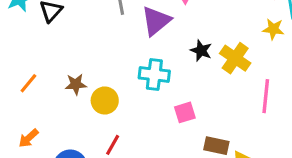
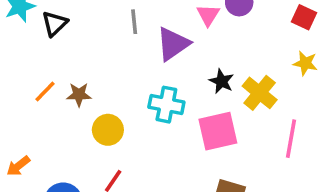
orange line: (28, 83) -> (45, 92), moved
brown star: (76, 84) -> (79, 95), moved
pink square: (185, 112) -> (218, 131), moved, size x1.6

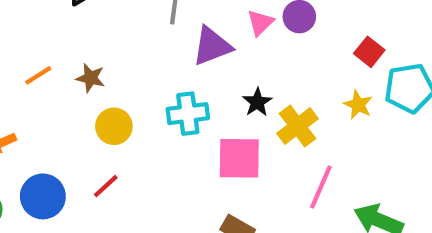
orange line: (45, 92) -> (38, 75), moved
cyan cross: (166, 105) -> (188, 114), turned -32

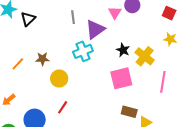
cyan cross: (188, 114) -> (83, 51), moved

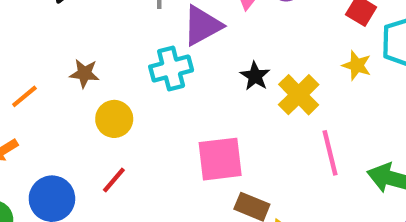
orange line: (18, 64) -> (24, 96), moved
pink square: (121, 78) -> (220, 159), moved
pink line: (163, 82) -> (330, 153), turned -30

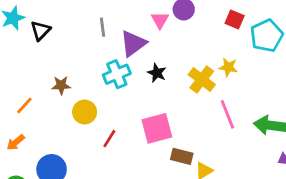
yellow star: (357, 65) -> (228, 67), moved
black star: (255, 76) -> (157, 73), moved
red line: (114, 180) -> (109, 139), moved

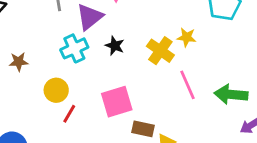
yellow circle: (85, 112) -> (56, 90), moved

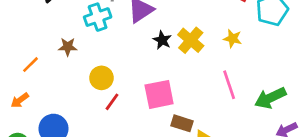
cyan cross: (74, 48) -> (98, 17), moved
yellow cross: (160, 51) -> (191, 40), moved
green arrow: (231, 94) -> (270, 98), turned -36

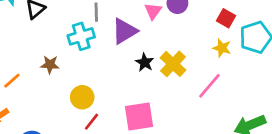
yellow star: (233, 39) -> (222, 48), moved
pink line: (229, 85) -> (209, 86), moved, turned 56

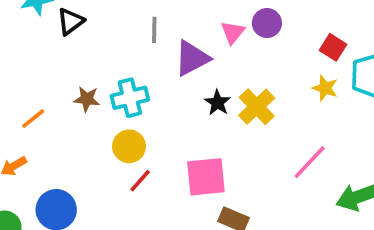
cyan cross: (81, 36) -> (130, 98), moved
pink line: (209, 86) -> (310, 162), moved

